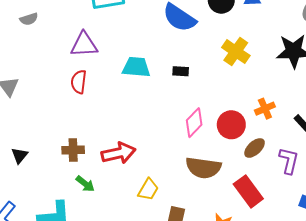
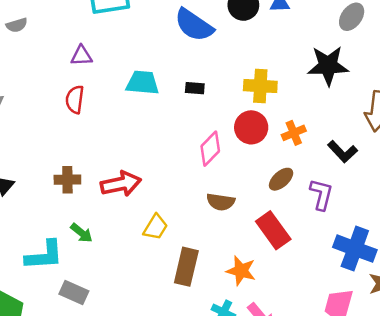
purple triangle: (84, 45) -> (81, 56), size x0.7
yellow cross: (236, 51) -> (260, 86), moved, turned -32
red circle: (231, 125) -> (251, 127), moved
brown semicircle: (203, 168) -> (221, 202), size x0.7
green arrow: (85, 184) -> (81, 233), moved

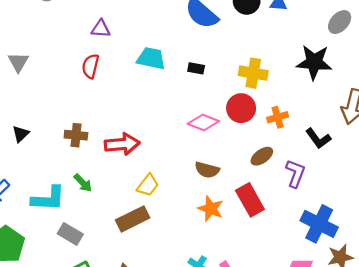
pink diamond: (210, 149) -> (203, 122), turned 60
brown rectangle: (186, 267) -> (133, 219), moved, turned 44
orange star: (241, 271) -> (211, 209), moved

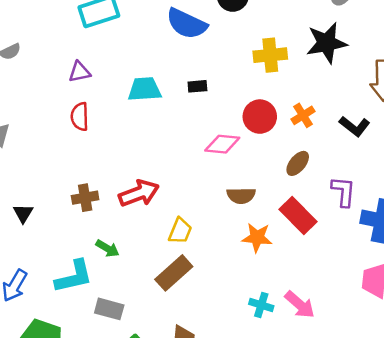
yellow cross: (253, 73) -> (270, 55), moved
purple L-shape: (295, 173) -> (343, 191), moved

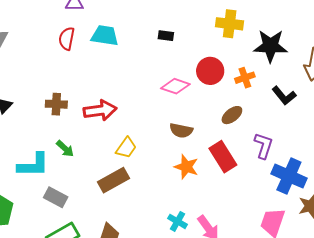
black star: (327, 43) -> (271, 46), moved
cyan trapezoid: (145, 89) -> (105, 36), moved

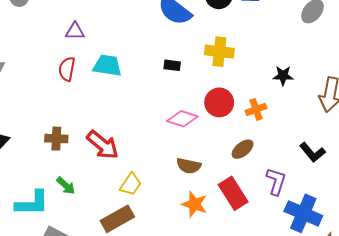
yellow cross: (230, 24) -> (219, 52), moved
black star: (271, 46) -> (283, 76), size x0.6
black L-shape: (284, 96) -> (312, 152), moved
red arrow: (100, 110) -> (103, 145), turned 48

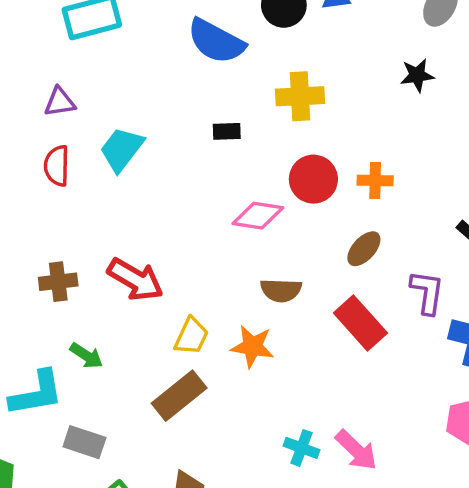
cyan trapezoid: (107, 66) -> (122, 149), turned -52
black star: (283, 76) -> (417, 75), moved
orange cross: (256, 109) -> (375, 181), turned 30
orange star: (194, 204) -> (252, 346), moved

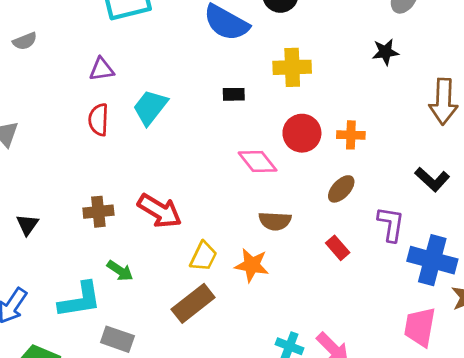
pink diamond: (258, 216) -> (258, 161), turned 42
red rectangle: (360, 323) -> (338, 248), size x0.6

